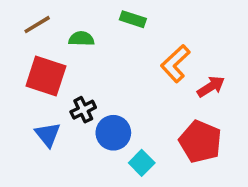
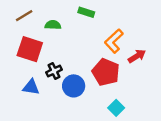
blue triangle: (48, 135) -> (31, 87), turned -42
red pentagon: (200, 142) -> (106, 72), moved
cyan square: (142, 163) -> (116, 108), moved

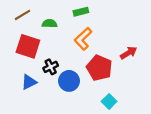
green rectangle: (86, 12) -> (81, 12), turned -32
orange L-shape: (114, 41) -> (83, 39), moved
blue triangle: (31, 87) -> (29, 82), turned -35

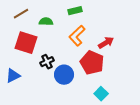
red arrow: (129, 53) -> (106, 43), moved
blue triangle: (29, 82) -> (13, 76), moved

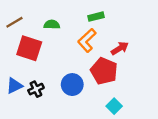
green rectangle: (75, 11) -> (96, 17), moved
brown line: (21, 14) -> (14, 22), moved
black cross: (47, 62) -> (36, 89), moved

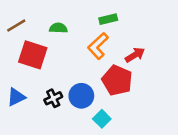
black cross: (36, 89) -> (53, 98), moved
cyan square: (114, 106) -> (102, 119), moved

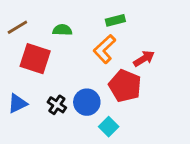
black cross: (53, 98) -> (57, 105), turned -30

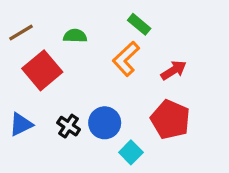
green rectangle: (115, 20) -> (139, 24), turned 54
red square: (35, 59) -> (42, 70), turned 32
red pentagon: (125, 86) -> (170, 120), moved

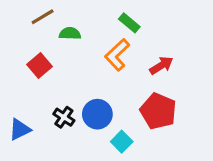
brown line: (21, 33) -> (43, 17), moved
red square: (42, 70) -> (40, 65), size x0.7
blue triangle: (21, 124) -> (20, 129), moved

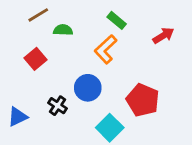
red arrow: (161, 65) -> (163, 36), moved
blue circle: (97, 114) -> (88, 88), moved
cyan square: (122, 142) -> (110, 128), size x1.4

